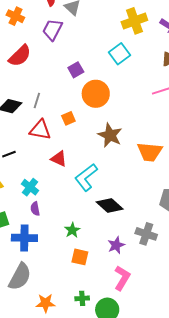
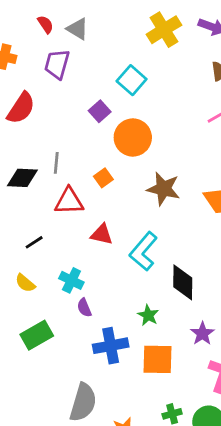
cyan square: (119, 54) -> (132, 80), moved
black diamond: (110, 205) -> (183, 282), turned 60
green star: (72, 230) -> (148, 315), moved
blue cross: (24, 238) -> (111, 346), moved
orange square: (80, 257) -> (157, 359), size x1.4

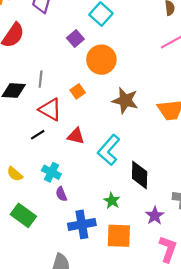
red triangle: (69, 201) -> (50, 109), turned 30
black line: (34, 242) -> (38, 135), moved
green rectangle: (37, 335) -> (23, 215), turned 65

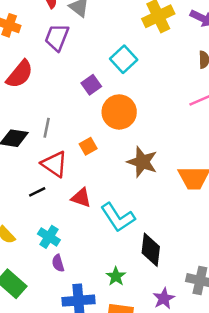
cyan L-shape: (109, 150) -> (118, 217), turned -80

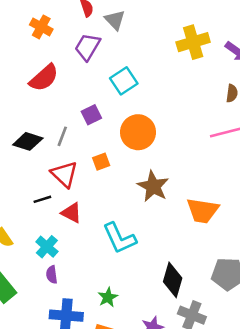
cyan square: (124, 59) -> (124, 81), moved
purple square: (91, 85) -> (91, 115), moved
red triangle: (81, 198) -> (71, 213), moved
black diamond: (151, 250) -> (173, 280), moved

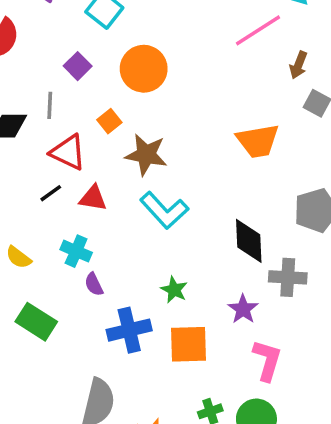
brown star: (153, 186) -> (146, 155), moved

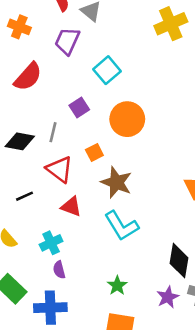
black line: (51, 193) -> (24, 196), moved
cyan cross: (76, 251) -> (51, 243), turned 30
purple star: (243, 309) -> (168, 297), moved
blue cross: (129, 330) -> (50, 308), moved

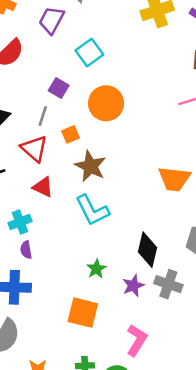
purple square: (79, 108) -> (59, 88), turned -30
gray line: (53, 132) -> (43, 116), moved
green star: (117, 285) -> (96, 269), moved

